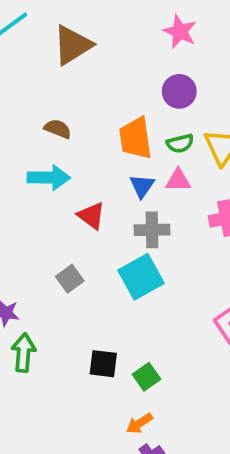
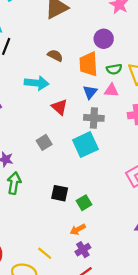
purple circle: (179, 91) -> (104, 39), moved
brown semicircle: (58, 129) -> (55, 55), moved

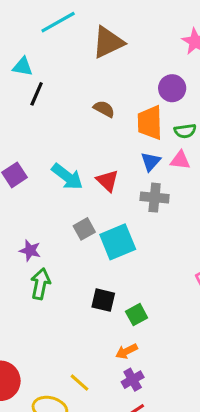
cyan arrow: (37, 83) -> (67, 177), moved, turned 30
cyan square: (85, 145) -> (118, 242), moved

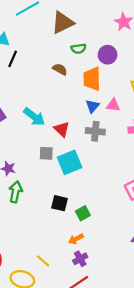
green semicircle: (185, 131) -> (79, 49), moved
red triangle: (107, 181) -> (62, 129), moved
gray square: (84, 229) -> (46, 153), turned 32

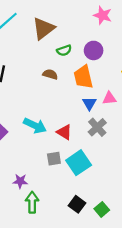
gray cross: (95, 131) -> (97, 127), turned -36
black square: (60, 203) -> (77, 204), turned 35

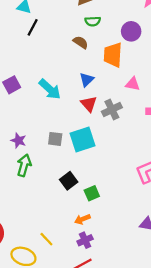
green semicircle: (64, 50) -> (93, 21), moved
blue triangle: (89, 103) -> (87, 80), moved
red triangle: (64, 132) -> (89, 104), moved
gray square: (54, 159) -> (55, 139), moved

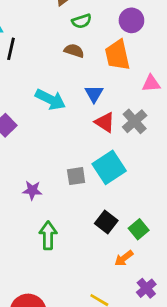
cyan arrow: (50, 89) -> (50, 99), moved
green arrow: (24, 165) -> (48, 235), moved
orange arrow: (82, 219) -> (124, 258), moved

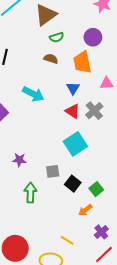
blue triangle: (94, 94) -> (73, 88), moved
gray square: (76, 176) -> (53, 171), moved

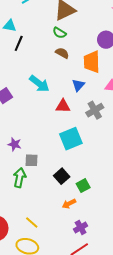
green semicircle: (57, 37) -> (59, 33), moved, turned 40
red triangle: (73, 111) -> (63, 106), moved, turned -42
gray square: (53, 171) -> (32, 160), moved
yellow line: (67, 240) -> (32, 222), moved

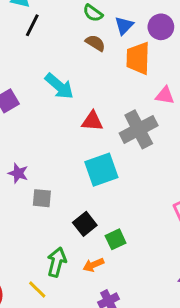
blue triangle: (78, 85) -> (124, 26), moved
gray cross: (95, 110) -> (139, 129), size x1.4
green arrow: (19, 178) -> (57, 262), moved

